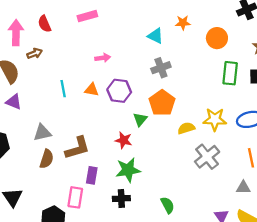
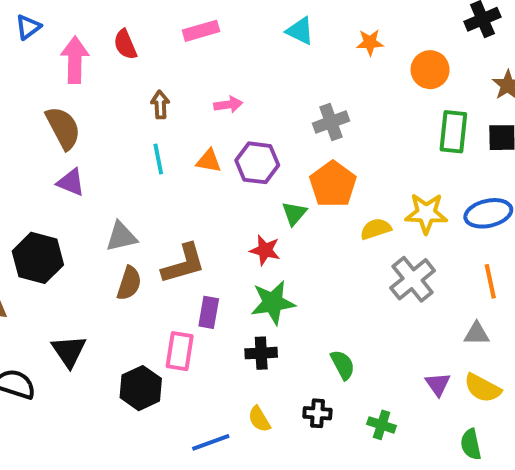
cyan triangle: (155, 36) -> (300, 31), moved
brown arrow: (35, 53) -> (160, 105), moved, turned -72

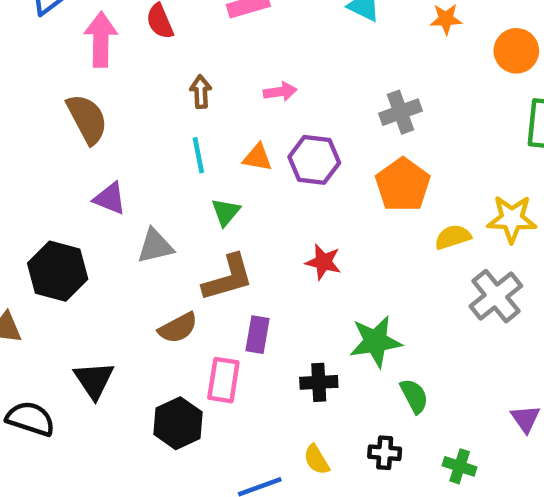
purple triangle: (71, 182) -> (110, 198), moved
green triangle: (294, 213) -> (226, 212), moved
brown semicircle: (129, 283) -> (178, 328), moved, turned 44
green star: (273, 303) -> (376, 341), moved

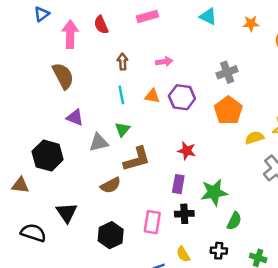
green triangle: (226, 212) -> (122, 129), moved
purple rectangle: (257, 335) -> (178, 184), moved
pink rectangle: (223, 380) -> (152, 222), moved
green semicircle: (414, 396) -> (234, 221), turned 54

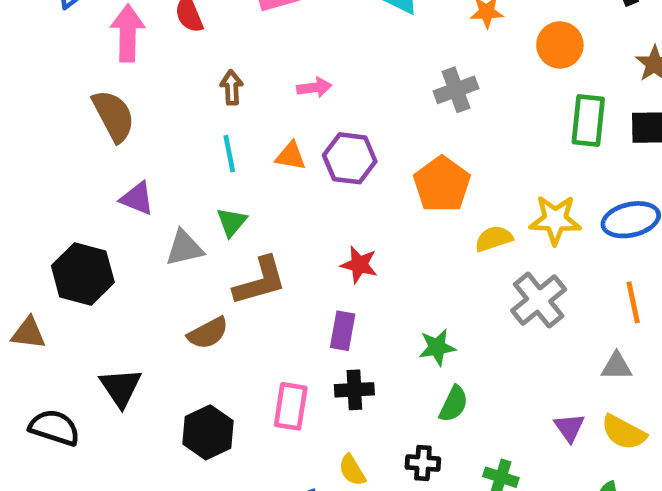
gray cross: (227, 72) -> (456, 90), moved
green star: (214, 192) -> (437, 347), moved, size x0.7

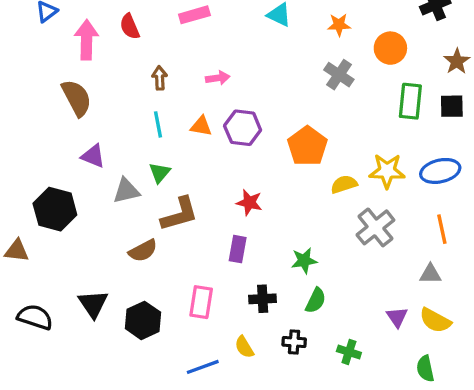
gray cross: (456, 90) -> (339, 75), moved, turned -36
black triangle: (121, 387) -> (93, 304), moved
black cross: (354, 390) -> (263, 299), moved

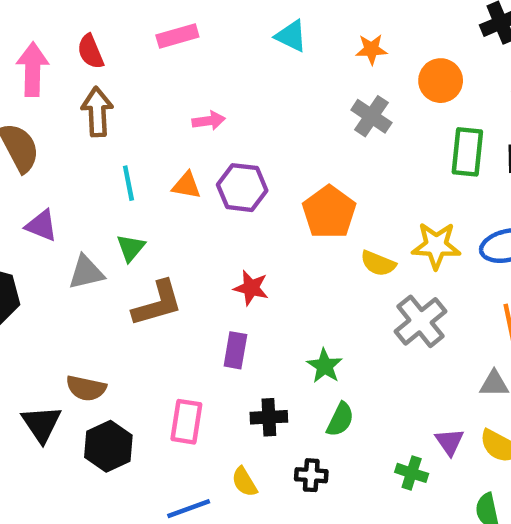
brown arrow: (160, 78) -> (97, 112), moved, size x1.5
yellow semicircle: (344, 184) -> (378, 263), turned -140
brown semicircle: (143, 251) -> (86, 388), moved, turned 40
green star: (304, 261) -> (325, 366), turned -30
green cross: (349, 352) -> (412, 473), moved

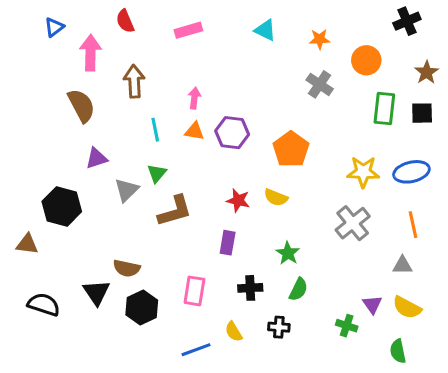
red semicircle: (91, 52) -> (125, 21), moved
pink arrow: (209, 121) -> (194, 98), moved, turned -75
purple triangle: (41, 225) -> (96, 158), turned -40
yellow semicircle: (378, 263) -> (276, 197), moved
gray triangle: (86, 272) -> (127, 190), turned -32

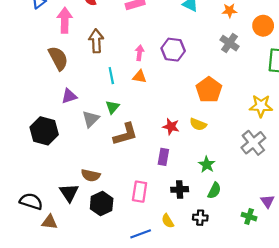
purple hexagon: (232, 133) -> (173, 50), moved
brown triangle: (27, 244) -> (50, 222), moved

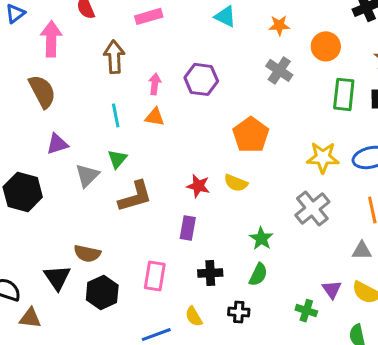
brown arrow: (96, 41) -> (114, 57), moved
green star: (207, 164) -> (261, 238), moved

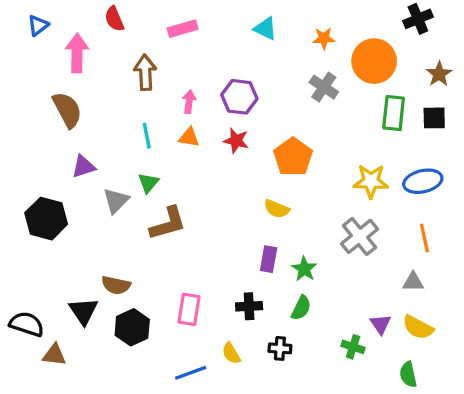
orange circle: (326, 46) -> (374, 61), size x1.4
red star: (198, 186) -> (236, 141), moved
purple rectangle: (188, 228) -> (269, 259), moved

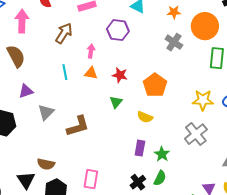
brown arrow: (145, 72) -> (64, 33), turned 35
purple hexagon: (239, 97) -> (118, 30), moved
green triangle: (148, 183) -> (116, 102), moved
black cross: (249, 306) -> (138, 182), moved, turned -35

